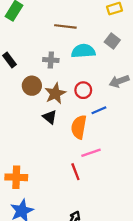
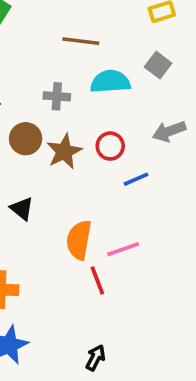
black triangle: (50, 117) -> (22, 209), moved
orange semicircle: (79, 127) -> (79, 240), moved

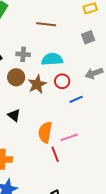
gray square: (158, 65) -> (88, 37), turned 32
cyan semicircle: (110, 82) -> (52, 59), moved
gray cross: (57, 96) -> (23, 54), moved

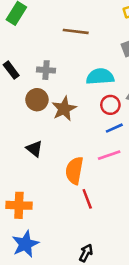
cyan semicircle: (52, 59) -> (100, 77), moved
red circle: (62, 81) -> (110, 105), moved
pink line: (69, 137) -> (109, 155), moved

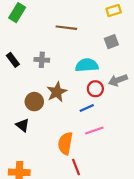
brown circle: (37, 100) -> (34, 102), moved
blue line: (114, 128) -> (87, 108), moved
black triangle: (34, 149) -> (22, 125), moved

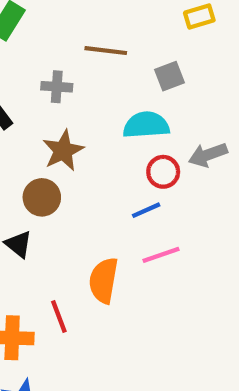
gray square: (111, 42) -> (170, 76), moved
gray cross: (42, 60) -> (57, 87), moved
brown star: (57, 92) -> (63, 151), moved
red line: (76, 167) -> (59, 317), moved

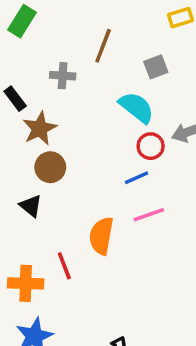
brown line: (106, 51) -> (103, 46), turned -76
cyan semicircle: (146, 125) -> (136, 107), turned 42
brown star: (63, 151) -> (40, 128), moved

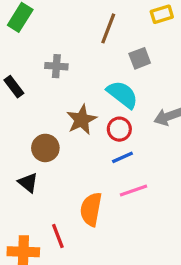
brown line: (103, 46) -> (108, 28), moved
brown star: (40, 128) -> (82, 120), moved
red circle: (151, 146) -> (119, 129), moved

